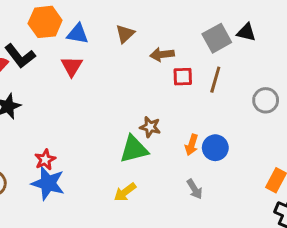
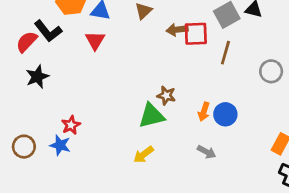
red square: (183, 77) -> (196, 34), moved, size x1.4
blue star: (48, 183) -> (60, 145), moved, size x0.7
gray arrow: (195, 189) -> (207, 152), turned -30

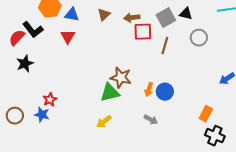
brown arrow: (177, 30) -> (132, 18), moved
gray circle: (271, 71) -> (199, 38), moved
brown star: (166, 95) -> (121, 78), size x1.5

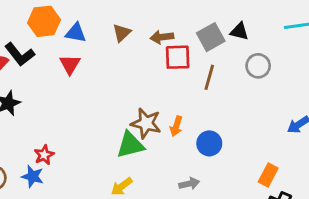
orange arrow: (149, 90) -> (176, 126), moved
gray arrow: (151, 120) -> (189, 184), turned -40

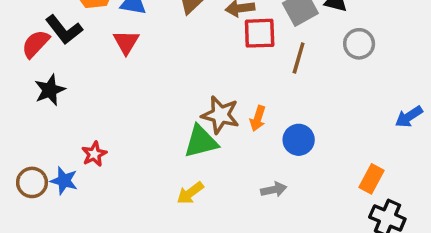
blue star: (33, 176) -> (64, 181), moved

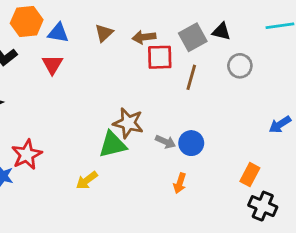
orange arrow: (258, 118) -> (180, 183), moved
red star: (94, 154) -> (27, 155), size x1.5
gray arrow: (274, 190) -> (165, 142), moved, turned 36
yellow arrow: (190, 193) -> (87, 180), moved

